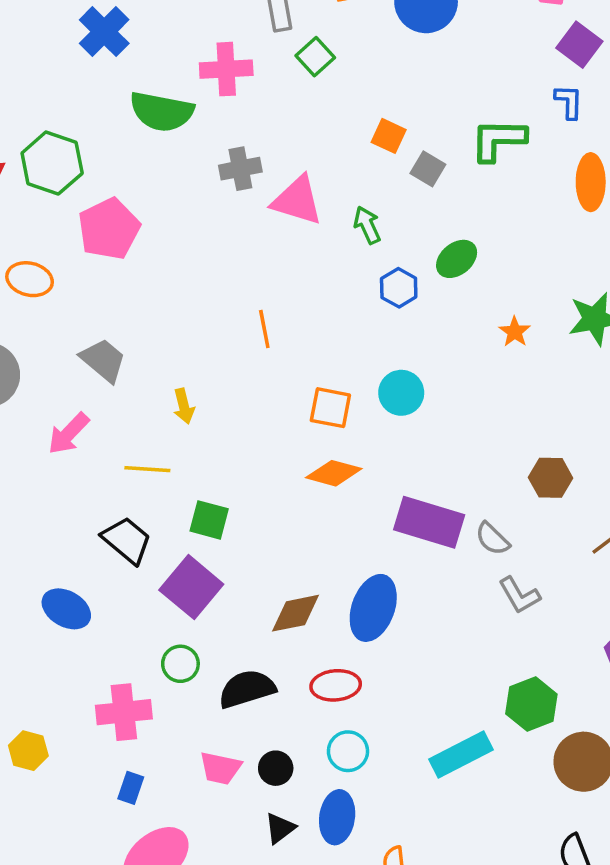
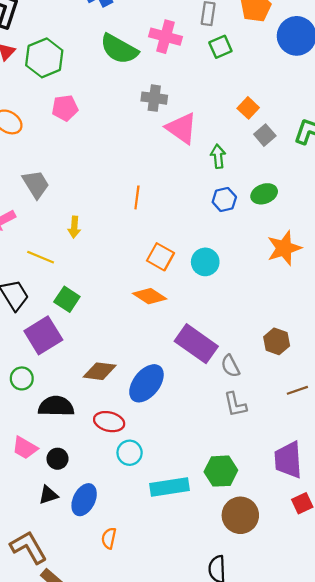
pink pentagon: (109, 229) -> (65, 108), size x0.7
orange star: (515, 332) -> (284, 248), size x1.8
cyan circle: (348, 751) -> (130, 453), moved

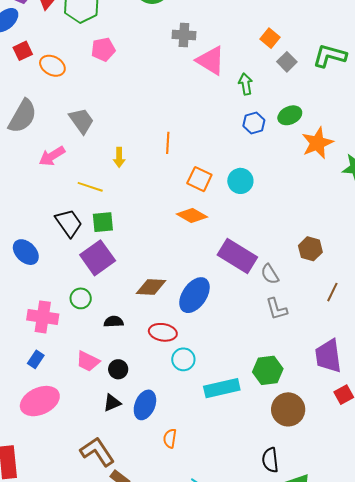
orange line: (137, 197) -> (168, 143), moved
orange star: (284, 248) -> (317, 143), moved
green square: (67, 299) -> (103, 222), moved, turned -35
brown line: (297, 390) -> (332, 292), turned -42
black semicircle: (56, 406) -> (114, 322), size x0.6

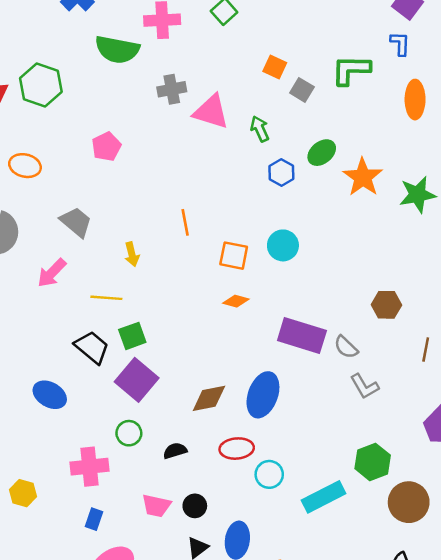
pink pentagon: (103, 49) -> (106, 147), moved
orange diamond: (192, 216) -> (236, 301), size x0.7

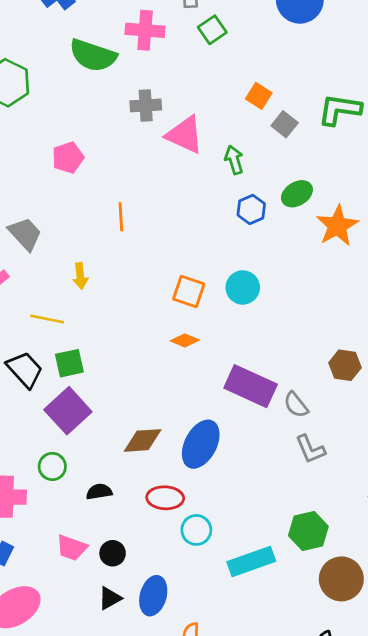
orange line: (185, 222) -> (121, 217), moved

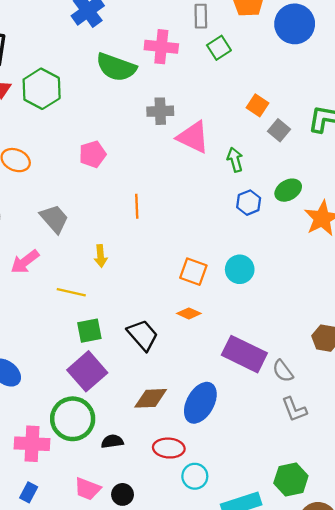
black trapezoid: (25, 370) -> (143, 335), moved
green circle: (52, 466) -> (73, 419), size x1.8

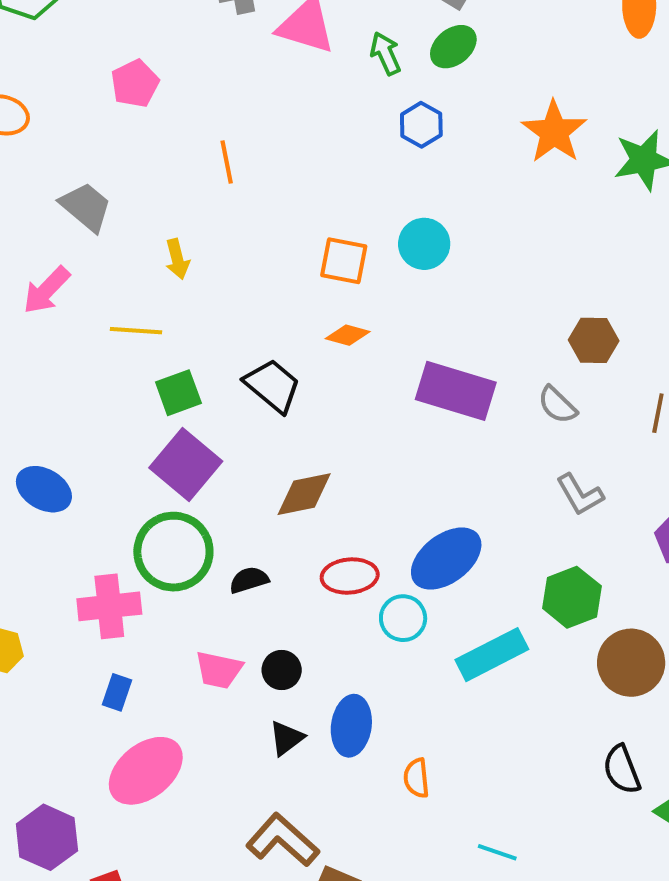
green ellipse: (288, 190) -> (453, 47), moved
gray semicircle: (283, 371) -> (557, 405), moved
blue ellipse: (200, 403) -> (446, 559), moved, turned 33
gray L-shape: (294, 409) -> (580, 495), moved

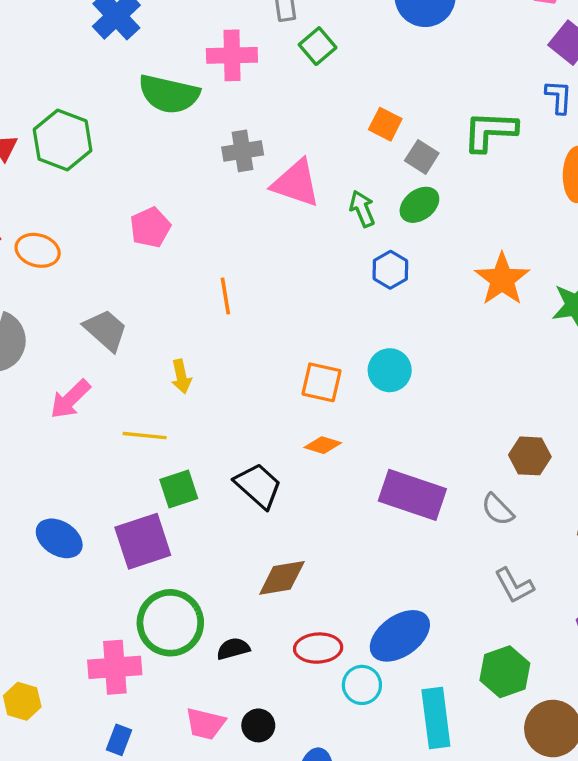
purple square: (186, 464) -> (143, 541), moved, turned 30
blue ellipse: (44, 489) -> (59, 538), moved
cyan rectangle: (492, 655) -> (436, 718), turned -72

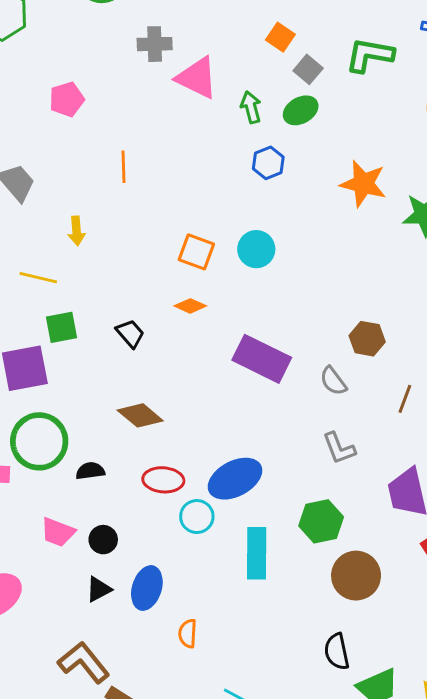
orange star: (502, 279) -> (363, 184), turned -30
black trapezoid: (258, 486) -> (130, 334), size x0.7
brown diamond: (282, 578) -> (140, 415), turned 42

